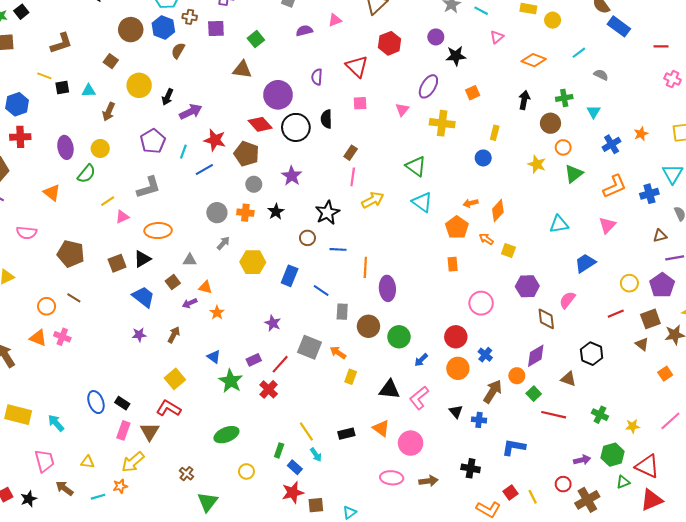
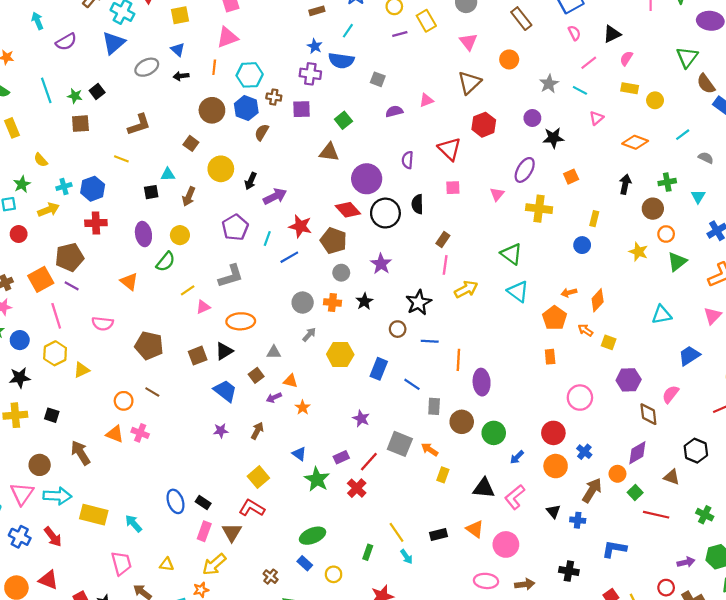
black square: (62, 87) -> (151, 192), moved
blue rectangle: (295, 467) -> (305, 563), moved

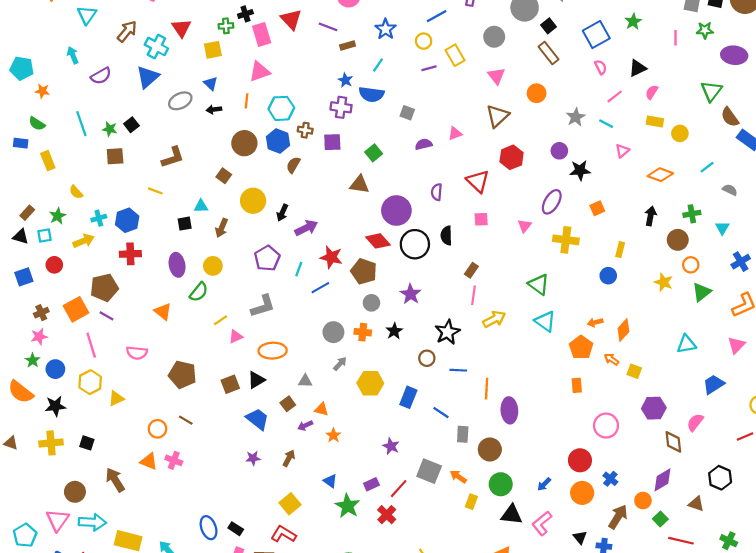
green circle: (494, 433) -> (501, 484), moved

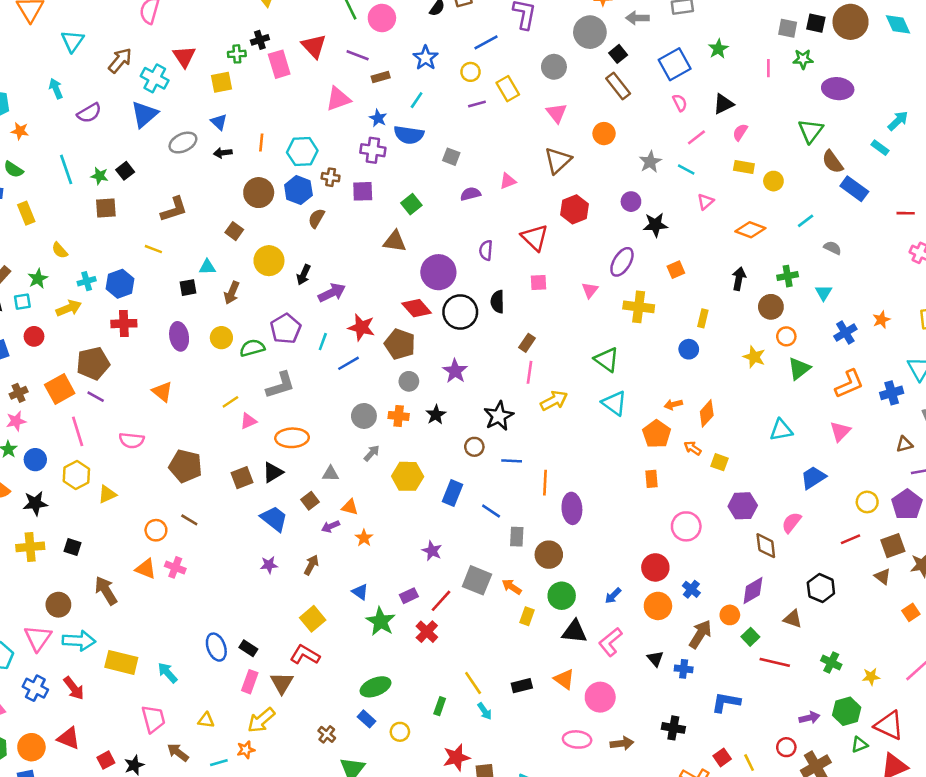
pink triangle: (260, 71) -> (338, 99), moved
green semicircle: (199, 292) -> (252, 348), moved, turned -144

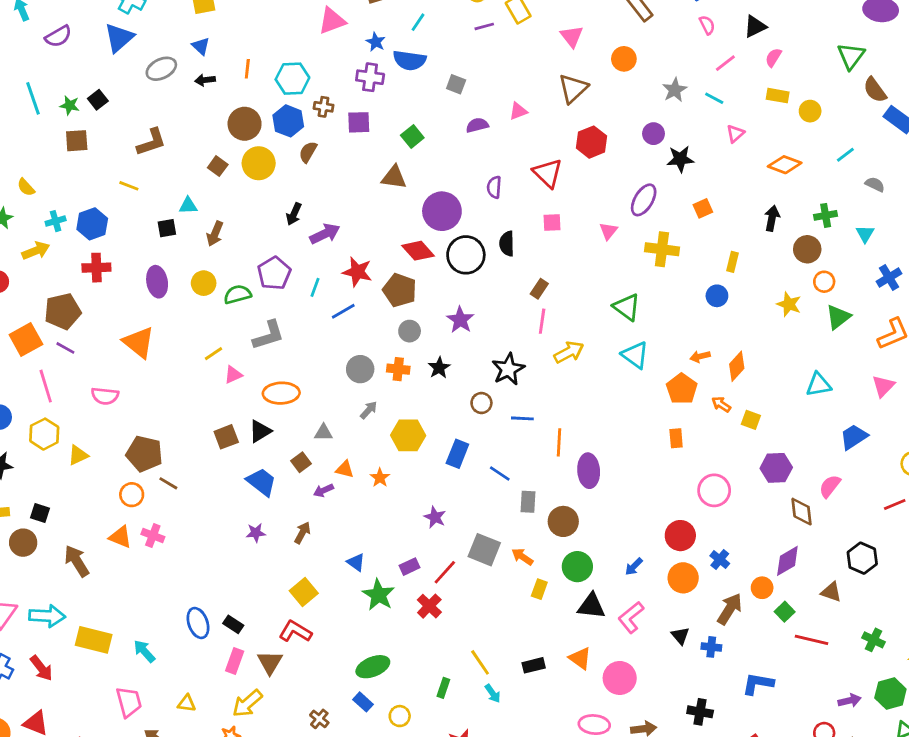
yellow circle: (269, 261) -> (259, 163), moved
orange triangle: (162, 392) -> (139, 342), size x1.4
brown pentagon: (185, 466) -> (144, 454), moved
orange star: (364, 538) -> (380, 478), moved
brown circle: (58, 605) -> (23, 543), moved

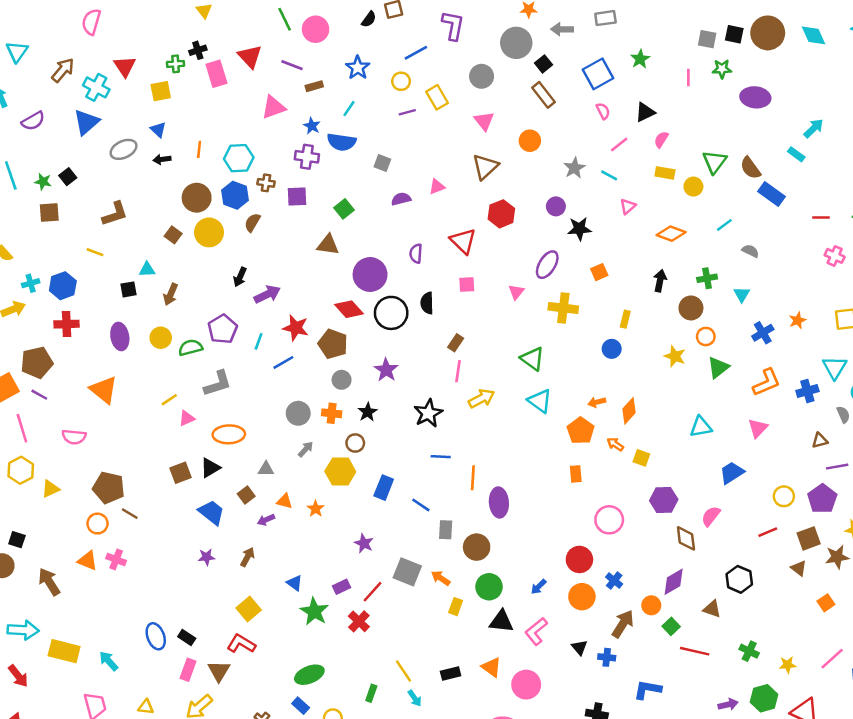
green triangle: (851, 56) -> (714, 162), moved
brown circle: (481, 403) -> (355, 443), moved

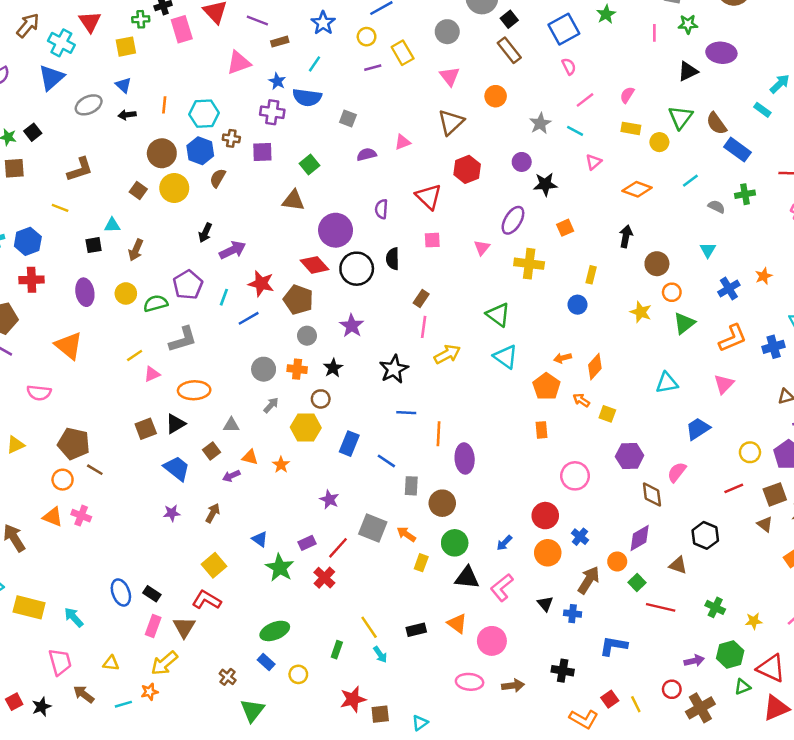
black triangle: (645, 112) -> (688, 71), moved
green cross: (707, 278) -> (745, 194), moved

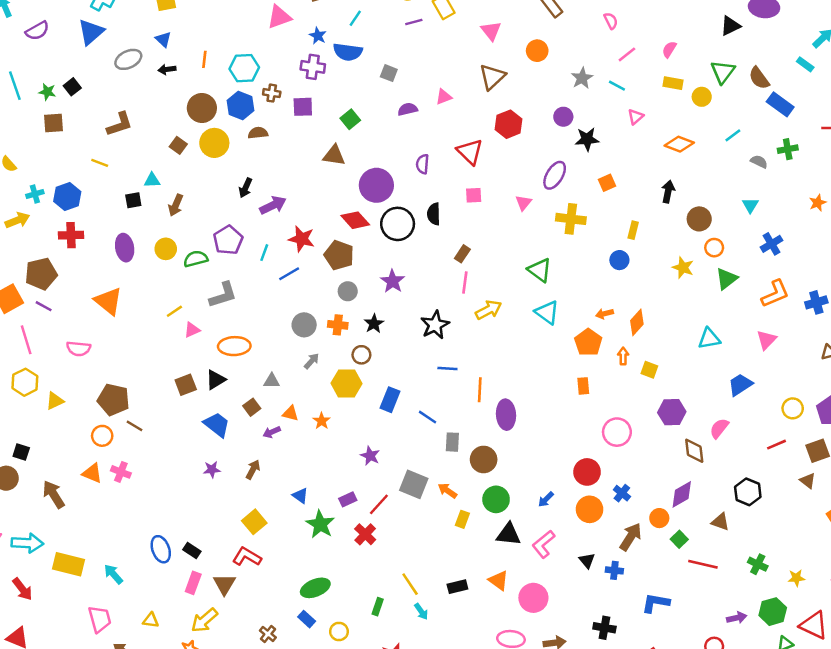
brown semicircle: (218, 178) -> (258, 133), turned 54
orange star: (764, 276) -> (818, 203), moved
orange arrow: (581, 400) -> (623, 356), turned 56

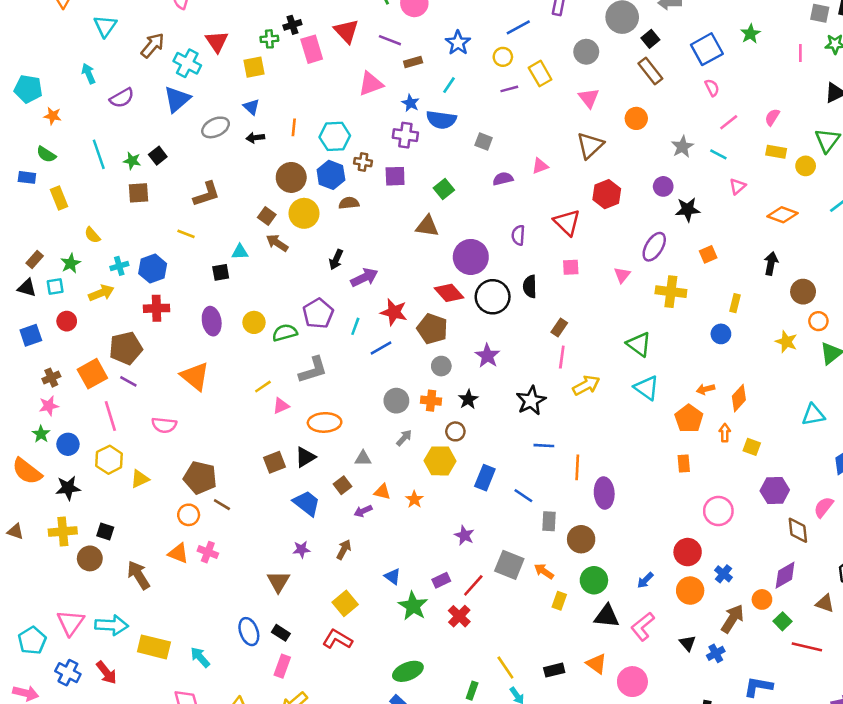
brown arrow: (176, 205) -> (277, 243), moved, turned 100
blue cross: (614, 570) -> (716, 653), turned -35
brown triangle: (224, 584) -> (278, 582), moved

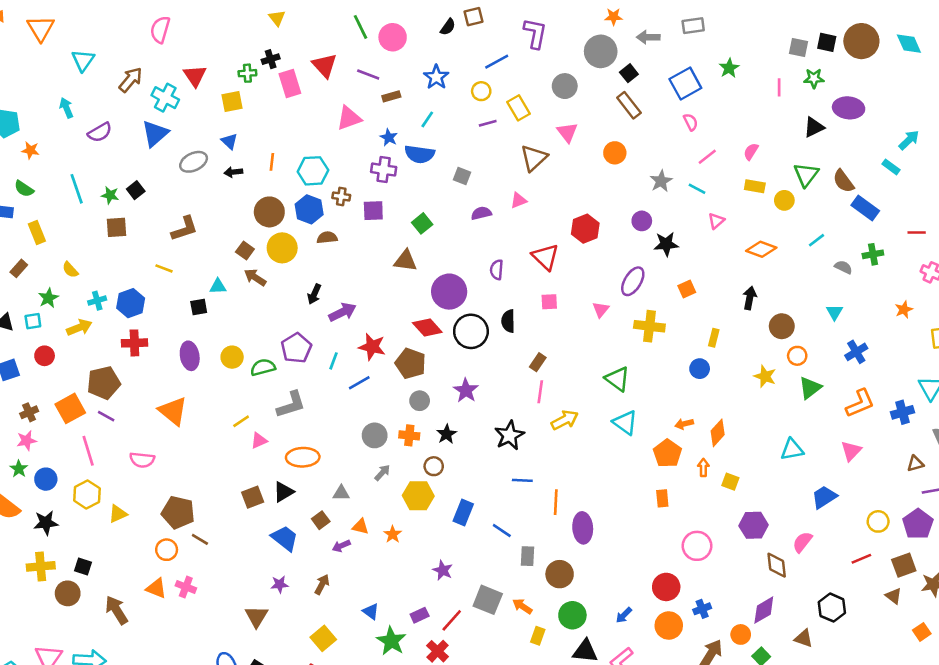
brown triangle: (590, 145) -> (534, 158), moved
brown rectangle: (35, 260) -> (19, 268), moved
blue cross: (723, 574) -> (702, 609), turned 30

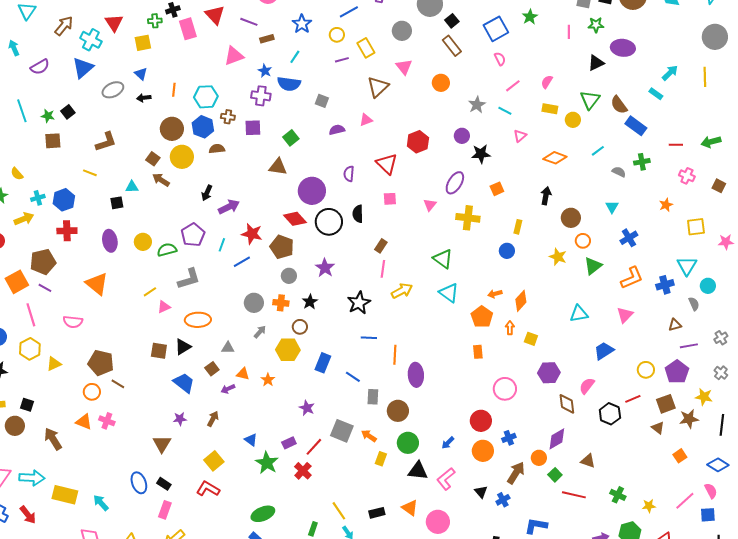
brown square: (253, 497) -> (159, 351), turned 30
black hexagon: (832, 608) -> (610, 414), moved

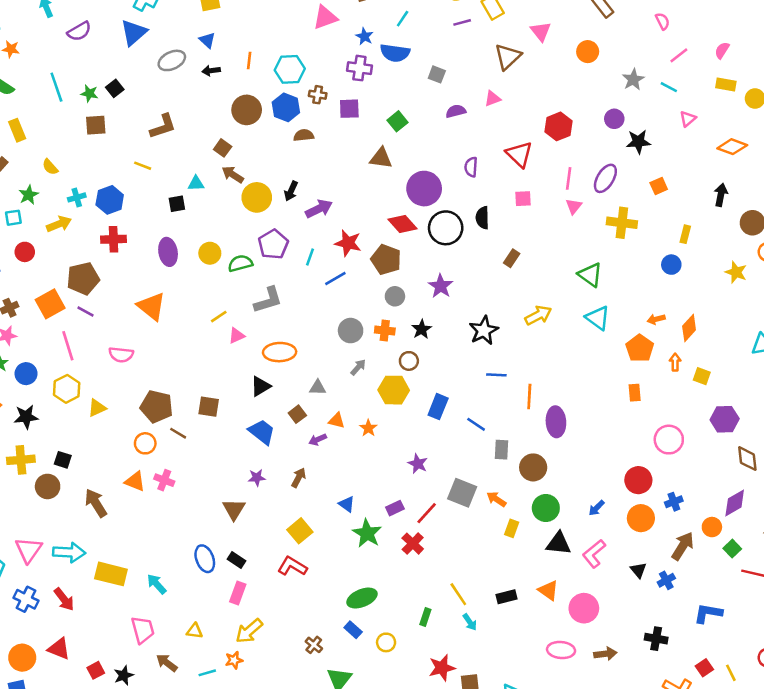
yellow circle: (182, 157) -> (257, 197), moved
pink line: (383, 269) -> (569, 178), moved
brown square: (159, 351) -> (209, 407), moved

